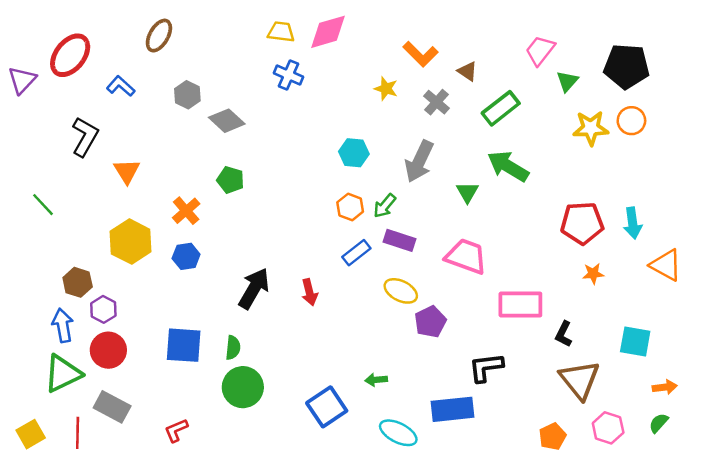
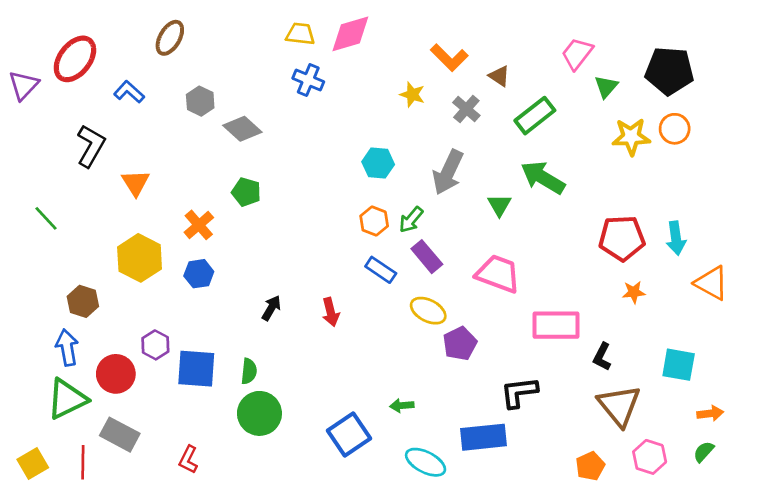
purple rectangle: (400, 240) -> (427, 257), turned 32
blue rectangle: (356, 253) -> (381, 270), turned 72
black arrow: (254, 288) -> (271, 308), size x0.6
purple hexagon: (103, 309) -> (155, 345), moved
red L-shape: (176, 430) -> (188, 460), turned -40

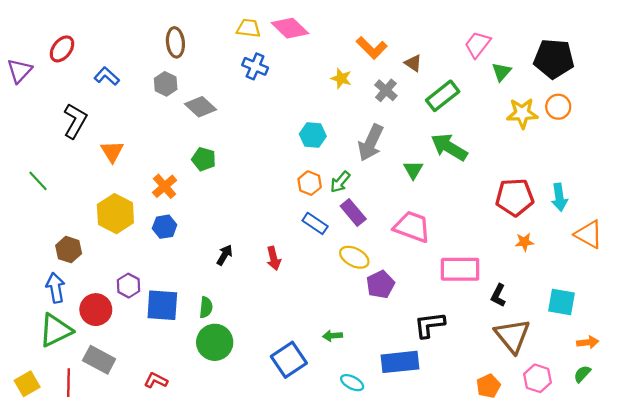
pink diamond: (350, 34) -> (290, 28), turned 60
brown ellipse: (170, 38) -> (175, 42), moved, turned -36
red ellipse: (75, 59) -> (62, 49), size x0.7
red L-shape: (188, 460) -> (156, 380), turned 90
cyan ellipse: (426, 462) -> (352, 383), size x0.7

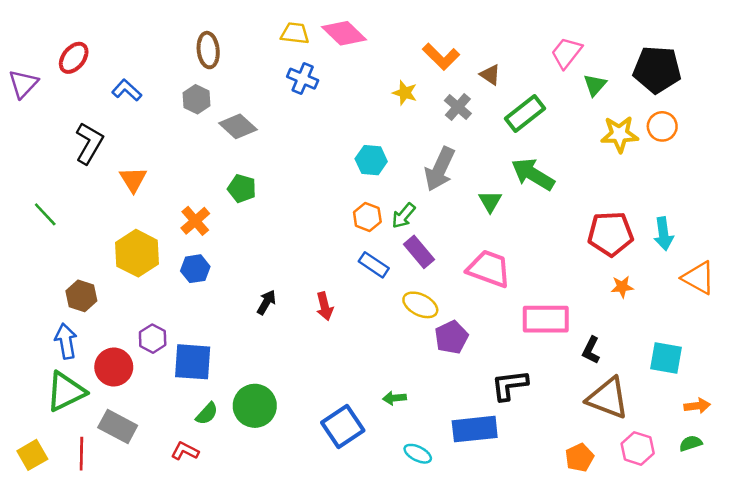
green semicircle: (206, 307) -> (207, 414), moved, turned 36
brown triangle: (512, 336) -> (608, 398), turned -30
green semicircle: (582, 374) -> (691, 443), turned 30

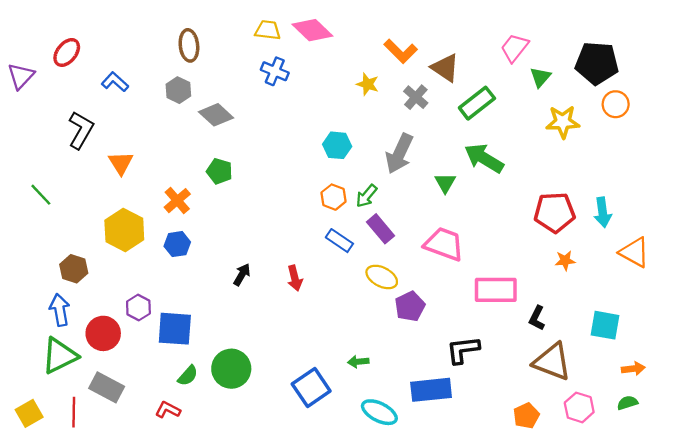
brown triangle: (490, 75) -> (445, 68), size x1.5
orange circle: (662, 126) -> (616, 104), moved
cyan ellipse: (418, 454) -> (379, 412), size x1.4

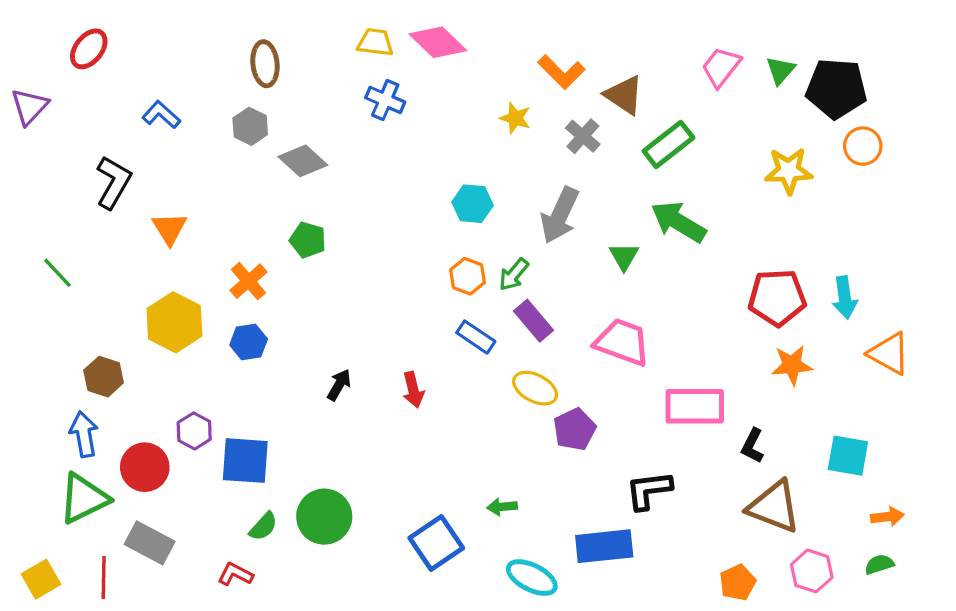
red ellipse: (67, 52) -> (89, 49), moved
green triangle: (540, 77) -> (780, 70), moved
orange star: (565, 261) -> (792, 365), size x1.4

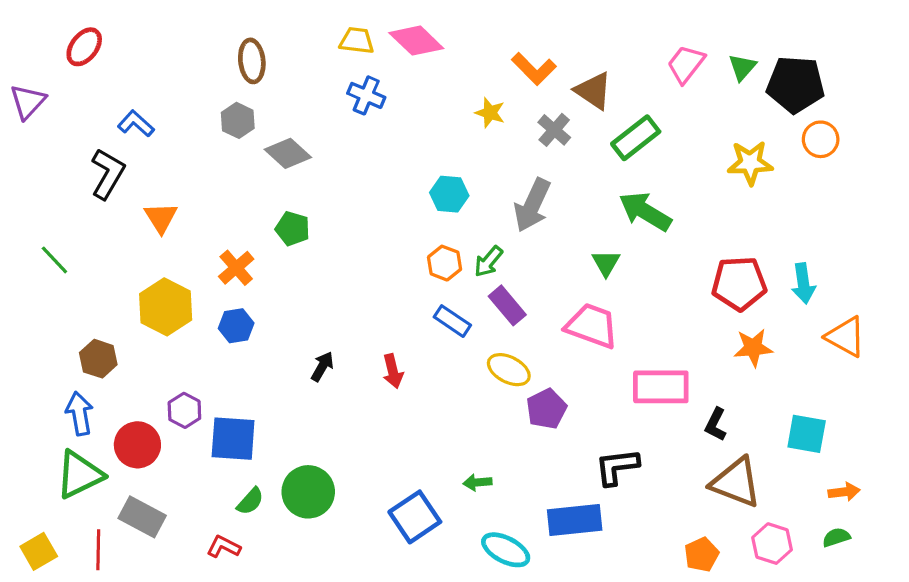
blue L-shape: (161, 115) -> (136, 124), moved
green triangle: (624, 256) -> (606, 263), moved

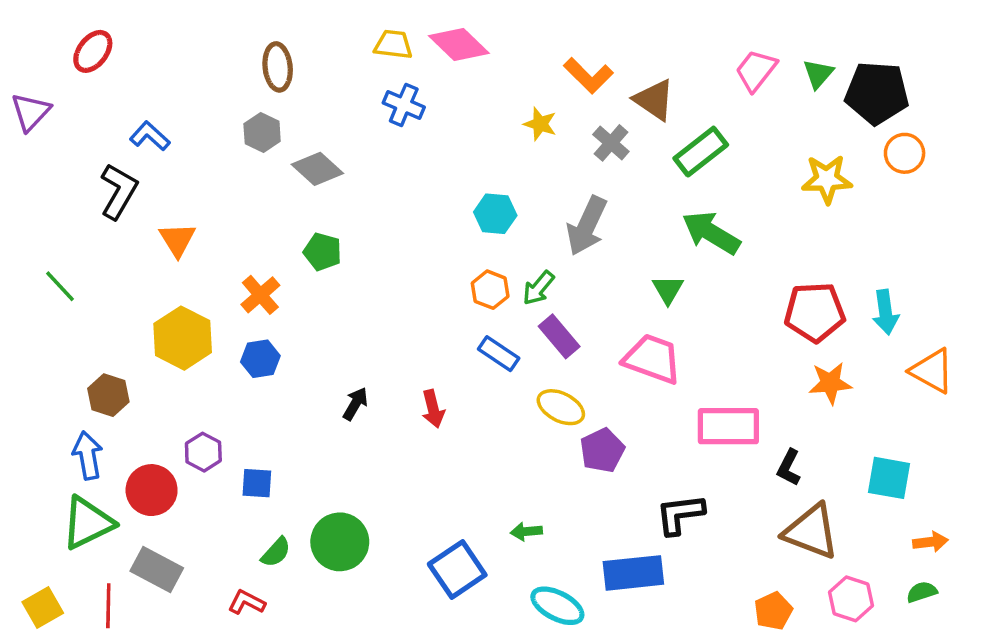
blue square: (233, 439) -> (257, 483), size x0.6

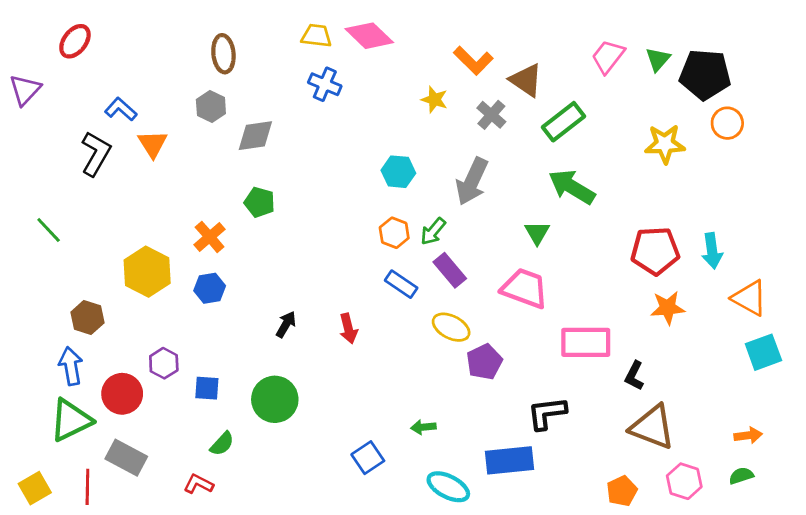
gray diamond: (317, 169) -> (255, 136), turned -51
orange triangle: (177, 240) -> (153, 144), moved
cyan square: (889, 478) -> (763, 352), moved, turned -30
green circle: (340, 542) -> (275, 399), moved
blue square: (457, 569) -> (368, 458), size x0.7

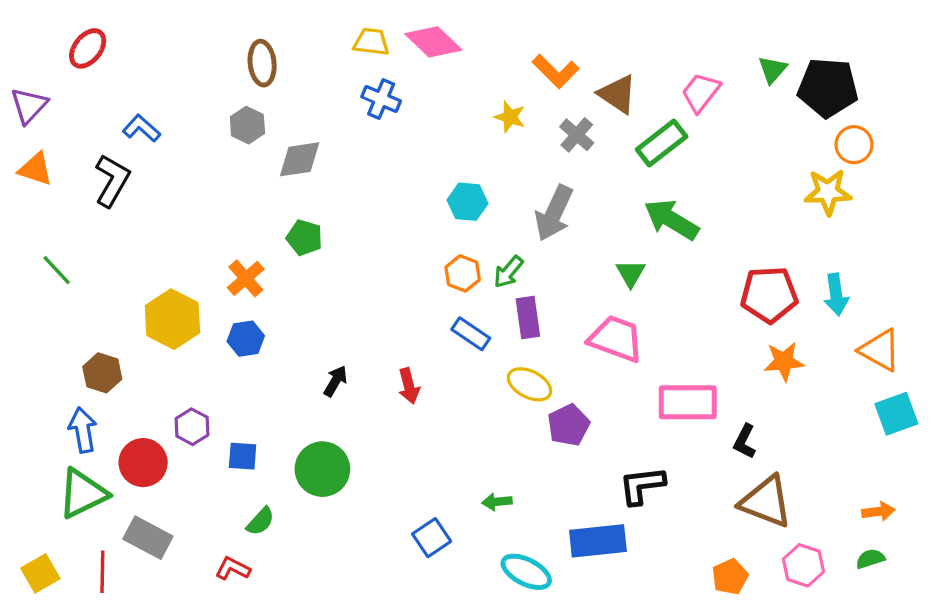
pink trapezoid: (608, 56) -> (701, 92), moved
orange triangle: (153, 144) -> (35, 169), moved, turned -40
yellow star: (665, 144) -> (828, 192), moved
purple rectangle: (450, 270) -> (528, 317), turned 32

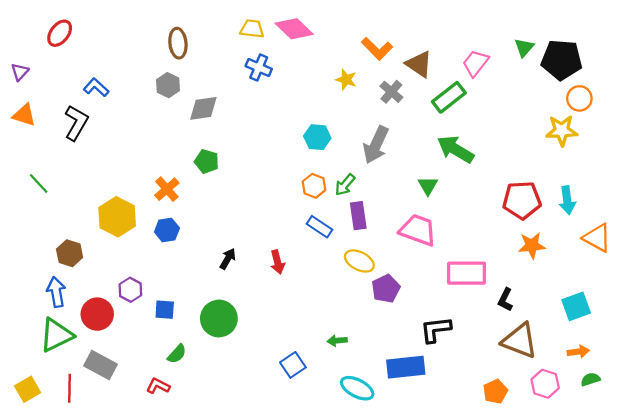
purple triangle: (29, 106) -> (20, 72), size x0.7
cyan square: (896, 414) -> (576, 306), moved
orange arrow: (878, 511) -> (578, 352), moved

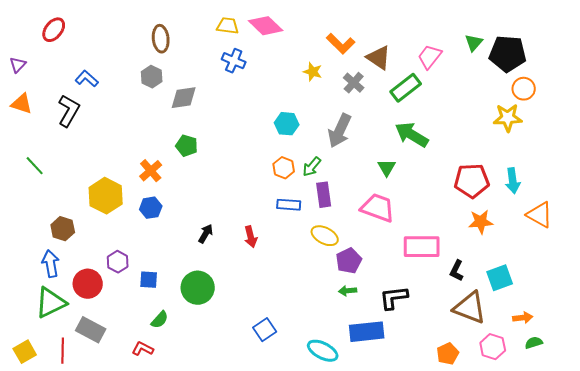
blue rectangle: (320, 227) -> (289, 205), turned -30
cyan square: (576, 306) -> (500, 278), moved
green arrow: (337, 341) -> (348, 291), moved

